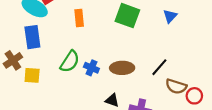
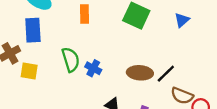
green semicircle: (70, 62) -> (71, 60), turned -55
brown ellipse: (122, 68) -> (140, 73), moved

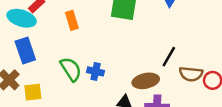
brown ellipse: (140, 73) -> (146, 81), moved

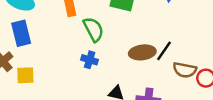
green semicircle: (71, 69) -> (93, 29), moved
brown ellipse: (146, 81) -> (142, 52), moved

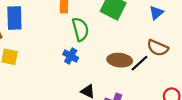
brown semicircle: (185, 70) -> (158, 48), moved

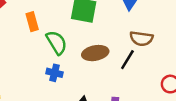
brown ellipse: (120, 60) -> (95, 53), moved

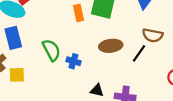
orange rectangle: (32, 22) -> (79, 13), moved
green semicircle: (57, 42) -> (51, 50), moved

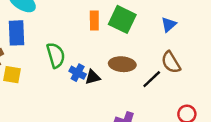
brown semicircle: (153, 35) -> (171, 62), turned 36
black triangle: (97, 90) -> (93, 77), moved, turned -40

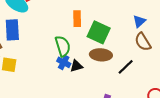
green square: (122, 19) -> (99, 32), moved
green semicircle: (56, 55) -> (63, 46), moved
brown semicircle: (171, 62) -> (143, 42), moved

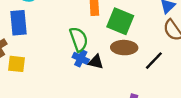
black triangle: (76, 66) -> (96, 62), turned 32

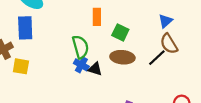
green square: (120, 21) -> (120, 32), size x0.7
black line: (154, 61) -> (157, 58), moved

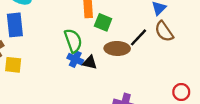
green square: (120, 32) -> (103, 22), moved
black line: (157, 58) -> (138, 37), moved

